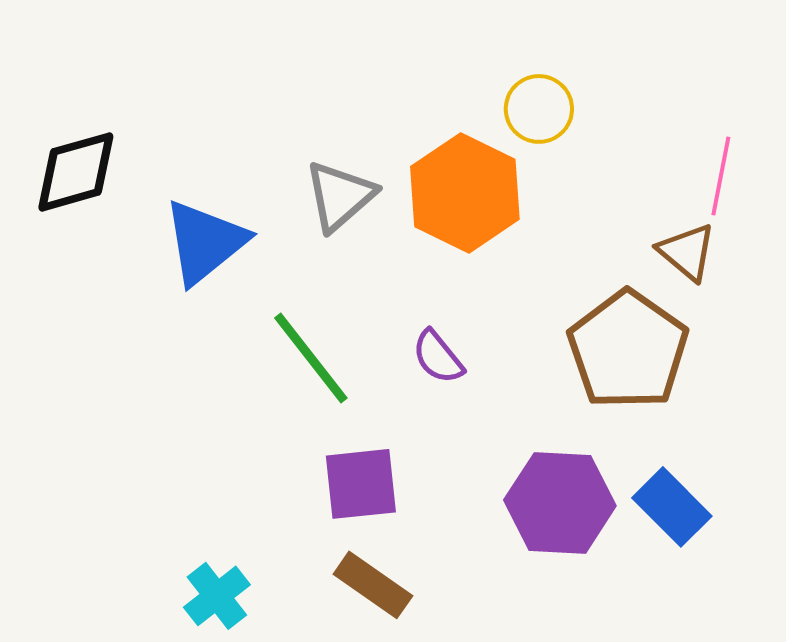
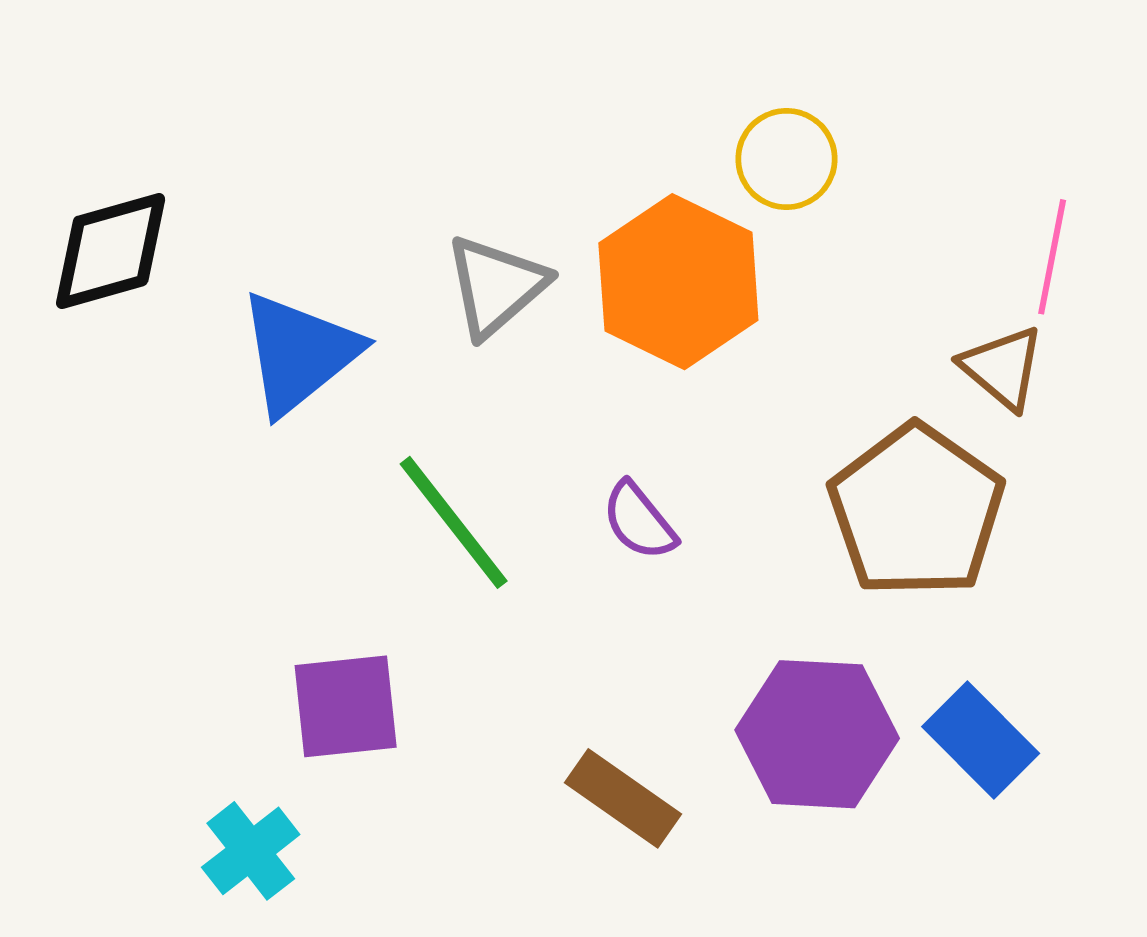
purple square: (361, 484) -> (346, 706), moved
brown rectangle: (373, 585) -> (623, 798), moved
cyan cross: (217, 596) -> (251, 851), moved

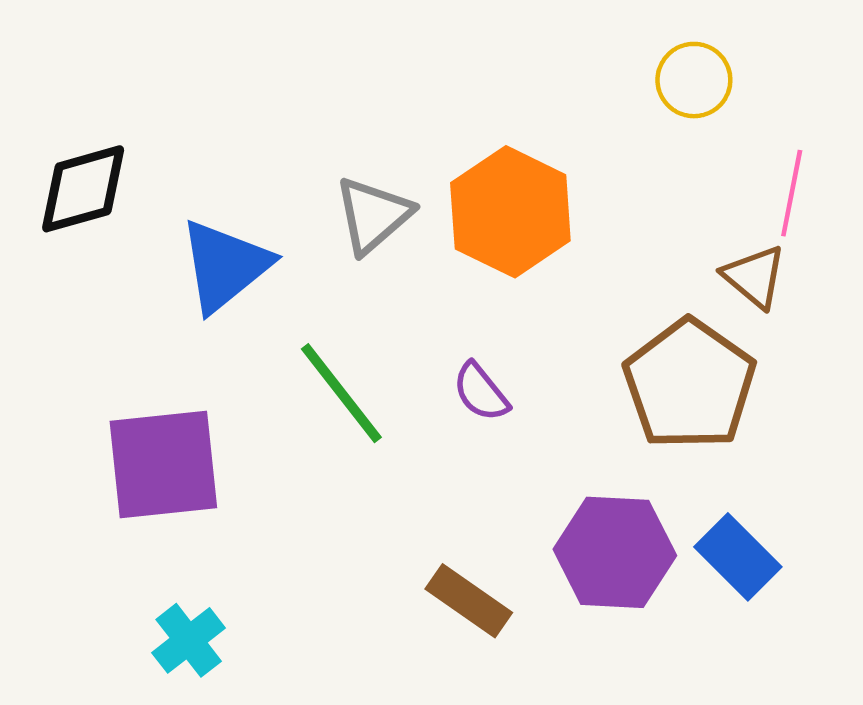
yellow circle: (786, 159) -> (694, 80), moved
purple square: (346, 706) -> (163, 465), moved, size x1.4

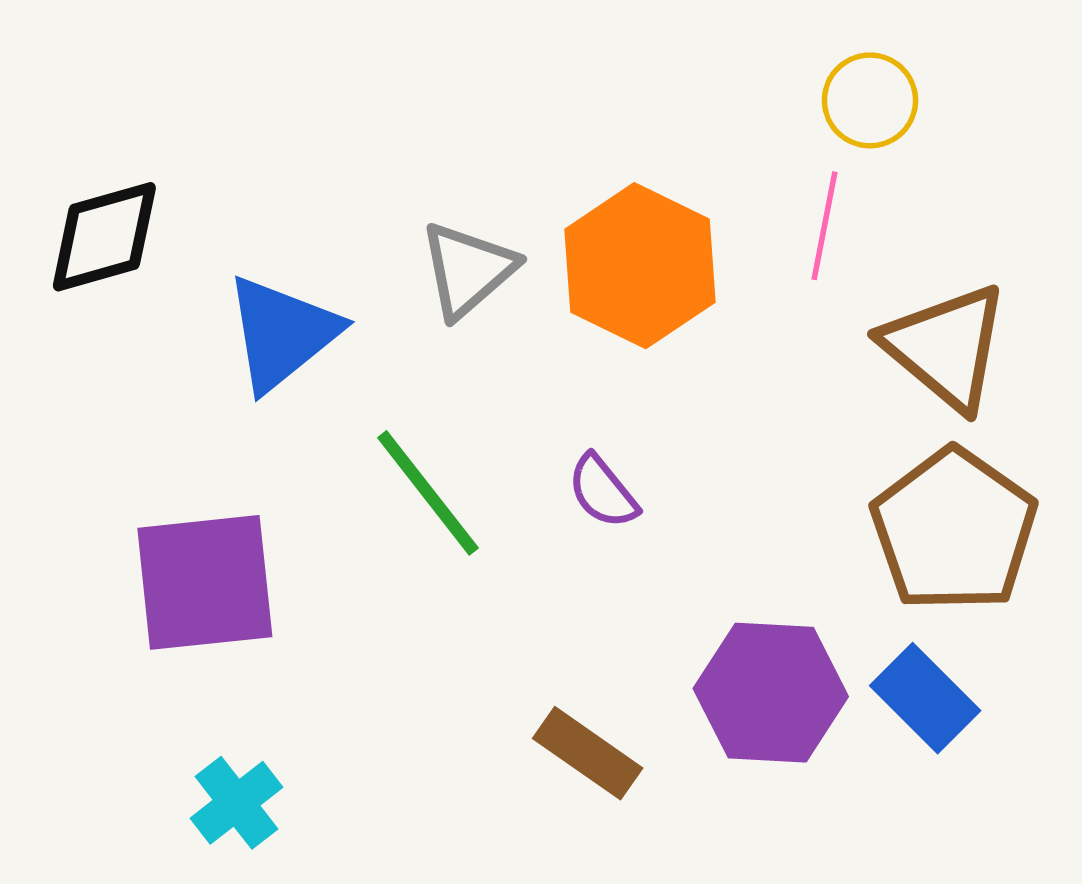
pink line: (792, 193) -> (825, 226), moved
brown triangle: (754, 277) -> (946, 347), size x1.6
brown pentagon: (690, 384) -> (954, 530), moved

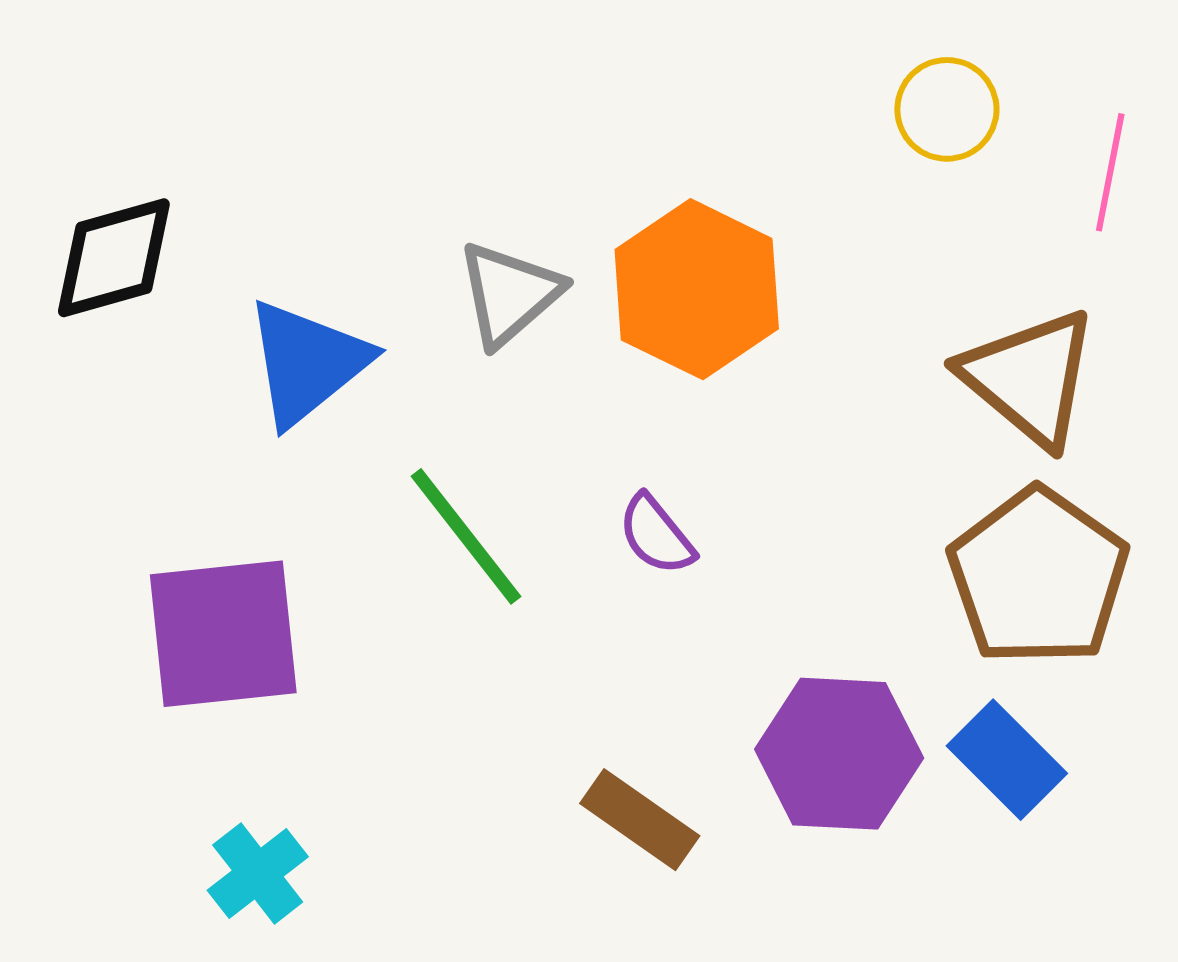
pink line: (825, 226) -> (1110, 172), moved

